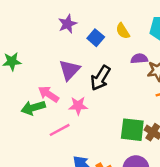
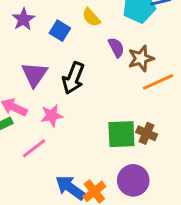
purple semicircle: (139, 59) -> (116, 47), turned 77

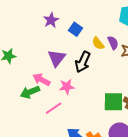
yellow semicircle: (91, 17) -> (98, 43), moved

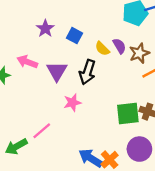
pink arrow: (41, 80) -> (27, 62), moved
green arrow: (30, 92) -> (16, 147), moved
pink line: (54, 108) -> (42, 131), moved

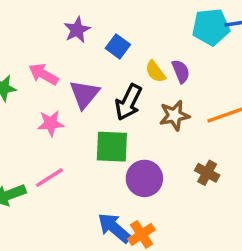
brown star: (139, 53) -> (174, 115), moved
pink star: (72, 103) -> (51, 123), moved
green square: (128, 113) -> (112, 147), moved
purple circle: (139, 149) -> (144, 178), moved

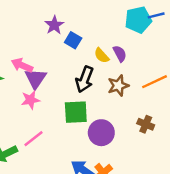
purple star: (77, 30) -> (54, 25), moved
purple triangle: (84, 94) -> (36, 78), moved

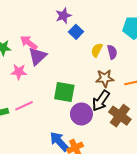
yellow semicircle: (102, 56) -> (97, 50), turned 56
black arrow: (85, 79) -> (101, 101), moved
pink star: (30, 100) -> (19, 72), moved
brown cross: (146, 124) -> (120, 116), size x1.5

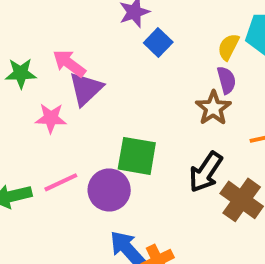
yellow semicircle: (97, 50) -> (228, 47), moved
brown star: (105, 78) -> (213, 108), moved, turned -30
purple circle: (81, 114) -> (109, 190), moved

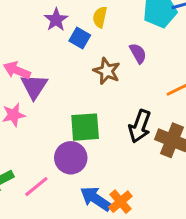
yellow semicircle: (228, 47) -> (100, 17), moved
brown star: (213, 108) -> (107, 71), moved
pink line: (61, 182) -> (36, 187), moved

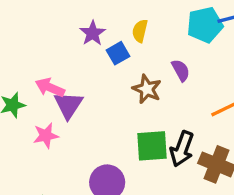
blue square: (80, 38) -> (118, 53), turned 30
green square: (85, 127) -> (152, 146), moved

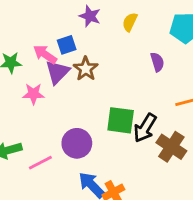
purple star: (93, 33) -> (90, 16), turned -30
blue square: (118, 53) -> (67, 45), moved
brown star: (147, 89) -> (86, 69), moved

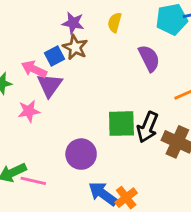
purple semicircle: (157, 62) -> (149, 58), size x1.4
brown star: (86, 69) -> (75, 47), moved
pink line: (40, 163) -> (33, 181), moved, turned 50

